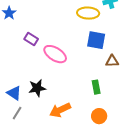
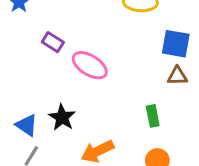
blue square: (96, 40) -> (176, 44), moved
black star: (37, 88) -> (62, 117), turned -30

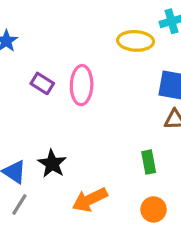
pink ellipse: (90, 65) -> (82, 85), moved, turned 60

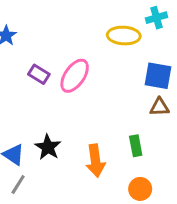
pink ellipse: (82, 85) -> (75, 76), turned 32
orange arrow: (90, 200) -> (95, 161), moved, turned -72

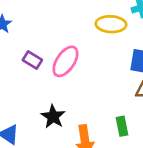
black star: (48, 147) -> (53, 117), moved

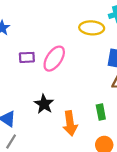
purple rectangle: (32, 60) -> (27, 57), turned -35

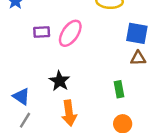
orange arrow: (70, 123) -> (69, 113), moved

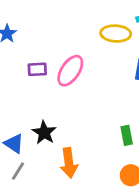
black star: (60, 81) -> (44, 133), moved

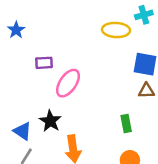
pink ellipse: (70, 71) -> (68, 83), moved

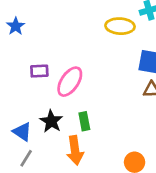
purple rectangle: (44, 63) -> (39, 71), moved
green rectangle: (126, 124) -> (84, 121), moved

